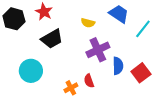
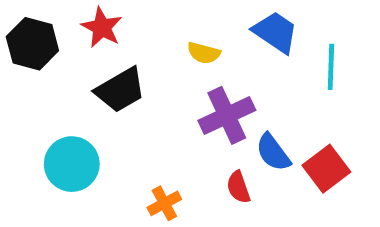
cyan line: (143, 29) -> (331, 67), turned -36
blue semicircle: (118, 66) -> (273, 152), turned 144
red semicircle: (89, 81) -> (238, 187), moved

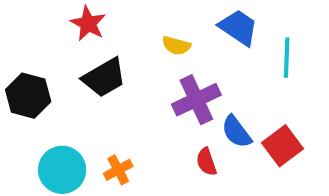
black hexagon: (32, 44) -> (28, 96), moved
cyan circle: (72, 164) -> (62, 170), moved
orange cross: (164, 203) -> (118, 170), moved

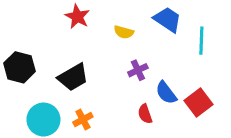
red star: (88, 24) -> (77, 17), moved
black trapezoid: (104, 78) -> (73, 77), moved
purple cross: (196, 100) -> (138, 70), size x0.6

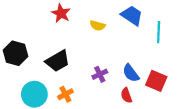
purple cross: (138, 70) -> (100, 74), moved
red square: (199, 103) -> (156, 81), turned -30
red semicircle: (145, 114) -> (126, 95), moved

